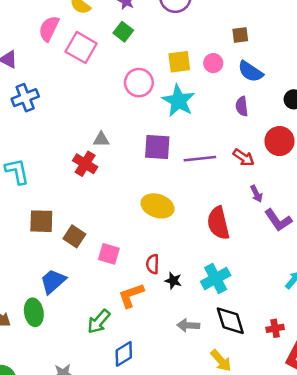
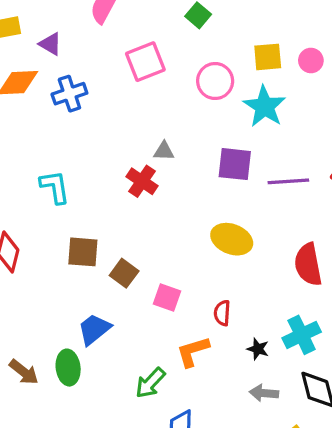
pink square: (81, 48) -> (145, 62), moved, turned 36
black star: (173, 281) -> (258, 349), moved

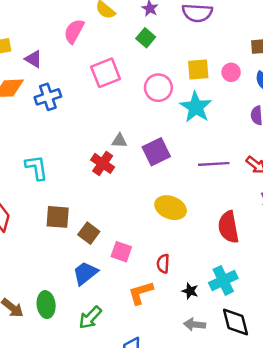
purple square: (235, 164) -> (156, 152), moved, turned -32
blue trapezoid: (94, 329) -> (85, 273), moved
green arrow: (150, 383) -> (90, 318), moved

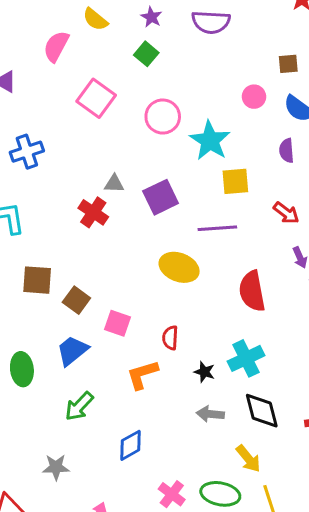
yellow square: (198, 70) -> (235, 181), moved
pink square: (106, 73) -> (96, 98), turned -32
blue cross: (48, 97) -> (27, 152), moved
purple line: (214, 164) -> (217, 228), moved
green ellipse: (46, 305) -> (22, 369), moved

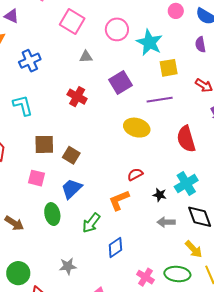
gray triangle: (114, 184) -> (86, 57), moved
pink square: (118, 323) -> (36, 178), moved
red semicircle: (170, 338) -> (135, 174), turned 63
green ellipse: (22, 369) -> (52, 214), moved
green arrow: (79, 406) -> (91, 223), moved

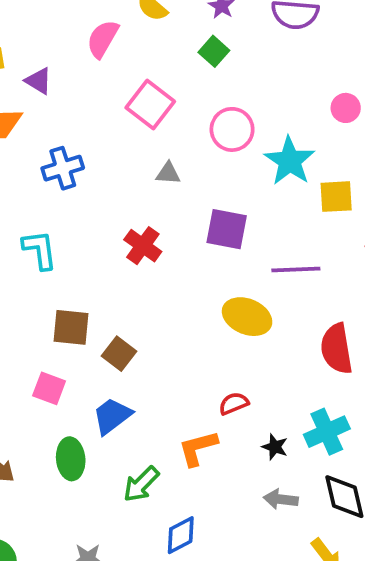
yellow square: (169, 68) -> (336, 197), moved
purple square: (120, 83) -> (227, 229), turned 35

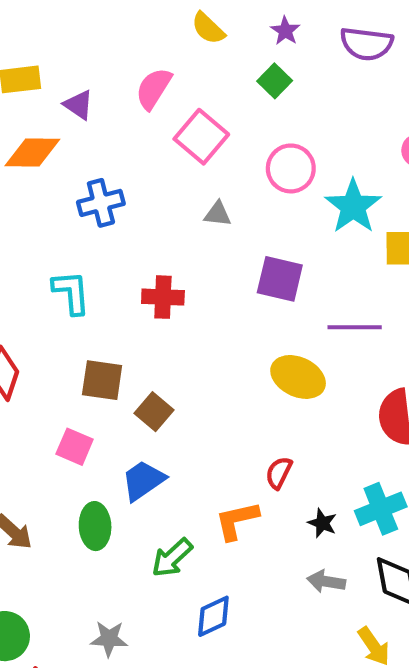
pink semicircle: (103, 39) -> (154, 88), moved
red cross: (143, 246) -> (163, 297), moved, turned -36
red semicircle: (234, 403) -> (279, 473), turned -44

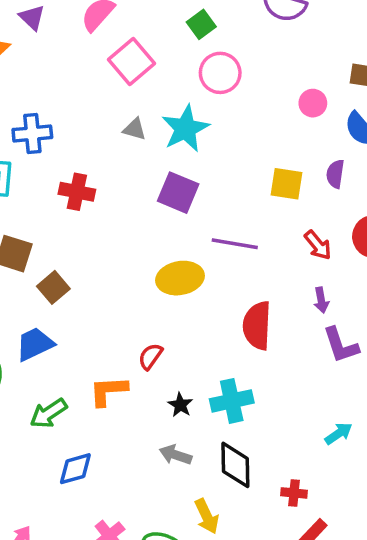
pink circle: (291, 168) -> (220, 73), moved
blue cross: (101, 203) -> (32, 134), moved
cyan star: (353, 206) -> (185, 129), moved
yellow ellipse: (298, 377) -> (180, 278), turned -45

